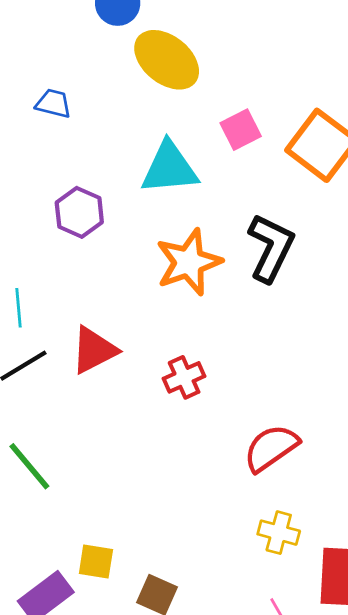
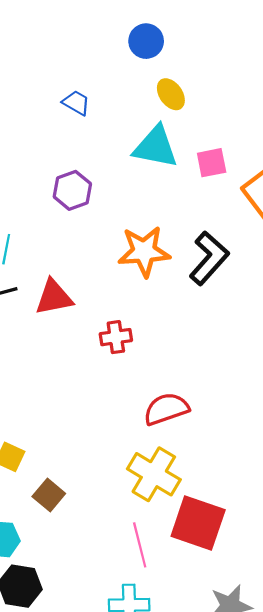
yellow ellipse: (167, 60) -> (171, 94), size x0.6
cyan triangle: (169, 168) -> (156, 147), moved
yellow cross: (279, 533) -> (154, 474), size x1.6

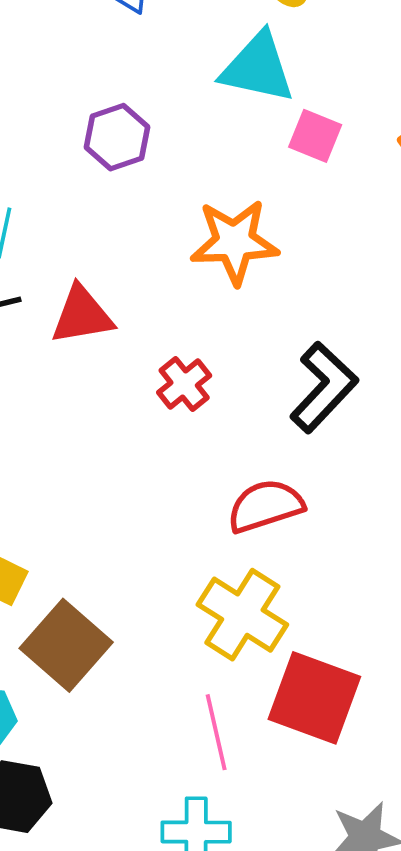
pink square: (212, 163) -> (315, 136), moved, turned 32
black L-shape: (209, 258) -> (324, 387), moved
red cross: (116, 337) -> (184, 384), turned -32
brown square: (49, 495) -> (66, 645), size x1.6

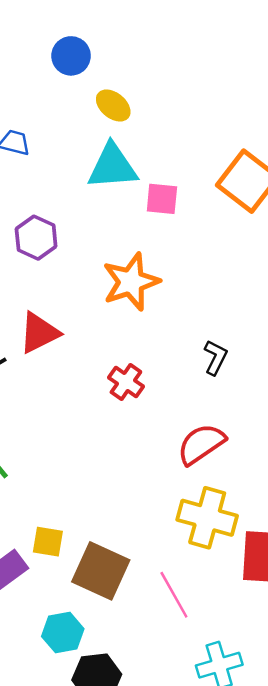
red triangle: (82, 315) -> (39, 333), moved
black L-shape: (324, 387) -> (216, 357), size x0.6
pink line: (216, 732) -> (174, 595), moved

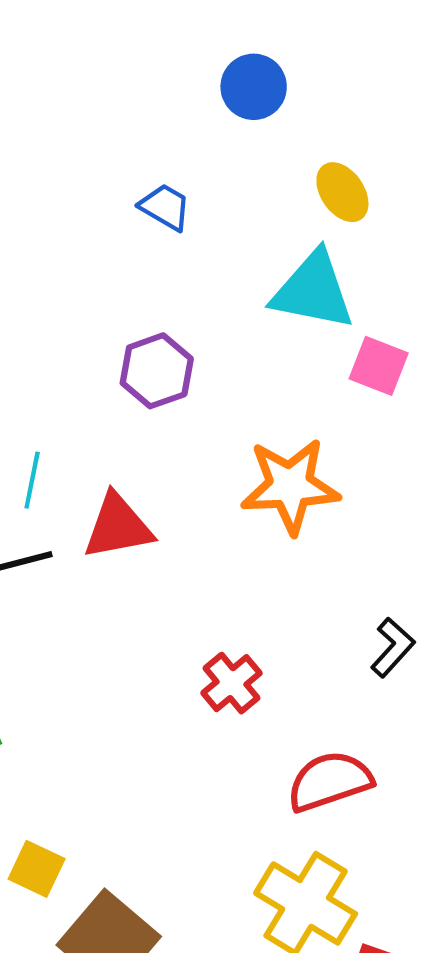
blue circle: (71, 56) -> (254, 87), moved
red cross: (126, 382) -> (232, 683), moved

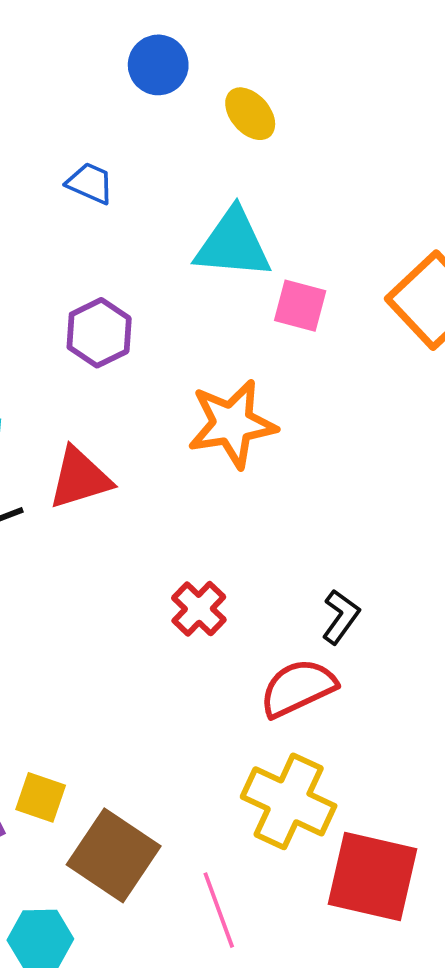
yellow ellipse: (342, 192) -> (250, 114), moved
black L-shape: (393, 647) -> (341, 617), moved

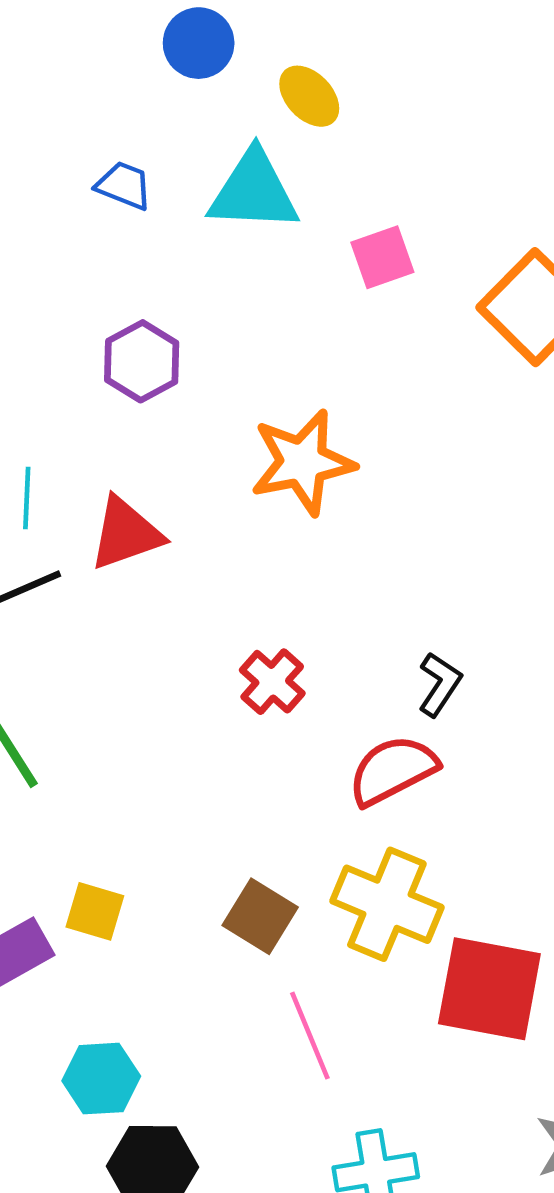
cyan triangle: (233, 244) -> (254, 191), moved
pink square: (300, 306) -> (382, 257), moved, turned -32
brown square: (114, 855) -> (260, 916), moved, size x0.7

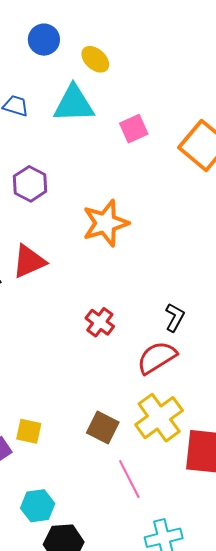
yellow cross: (387, 904) -> (159, 418), turned 36

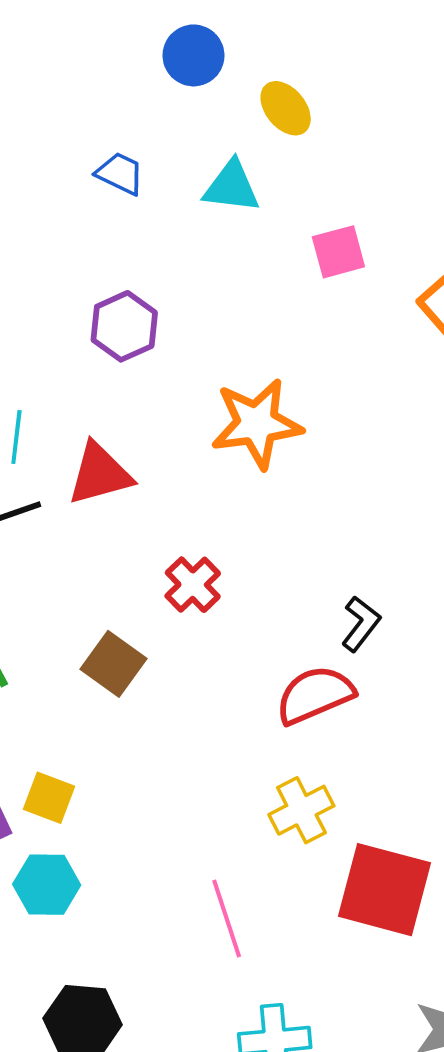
cyan triangle: (74, 104) -> (232, 187), size x0.7
red cross: (100, 322) -> (193, 585), moved
yellow cross: (159, 418) -> (301, 810), size x0.7
brown square: (103, 428) -> (114, 664), moved
cyan hexagon: (38, 506) -> (47, 885), moved

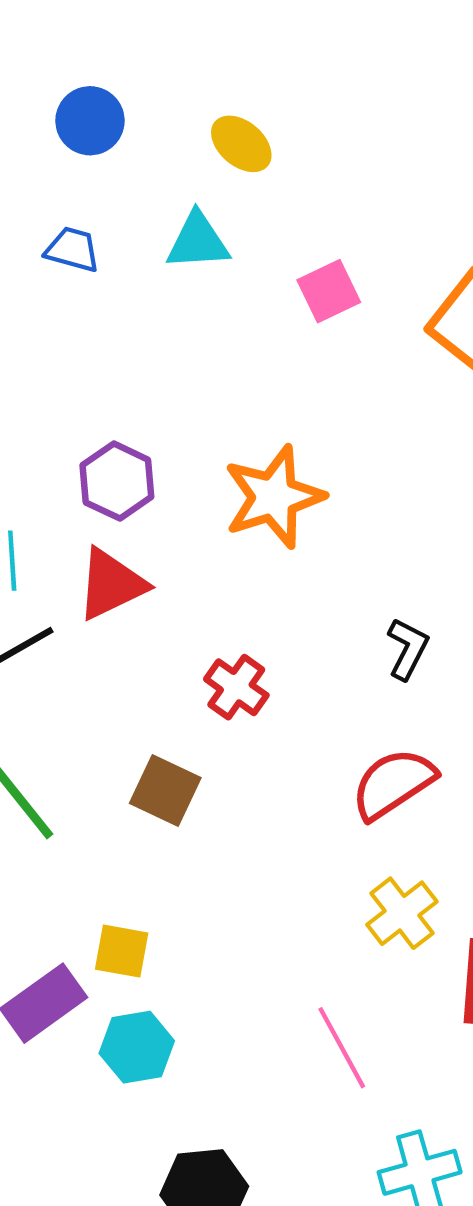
blue circle: (193, 55) -> (90, 121), moved
purple hexagon: (124, 326) -> (117, 481), moved
black L-shape: (361, 624) -> (408, 649), moved

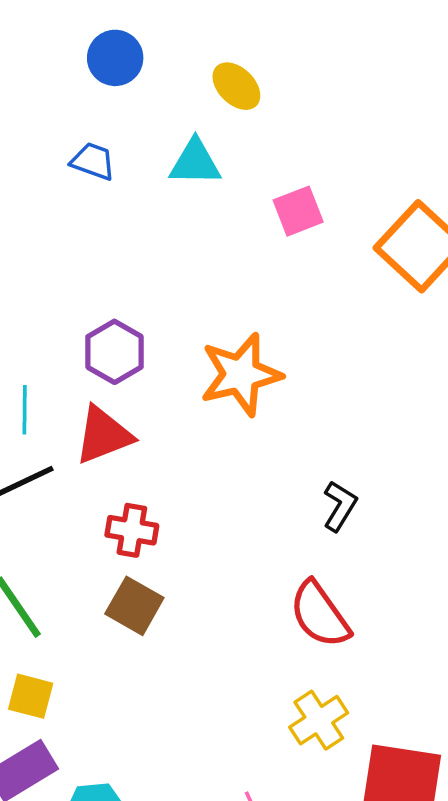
red cross: (236, 687) -> (132, 530), moved, turned -30
red semicircle: (393, 784) -> (320, 614), turned -96
yellow square: (122, 951) -> (31, 696), moved

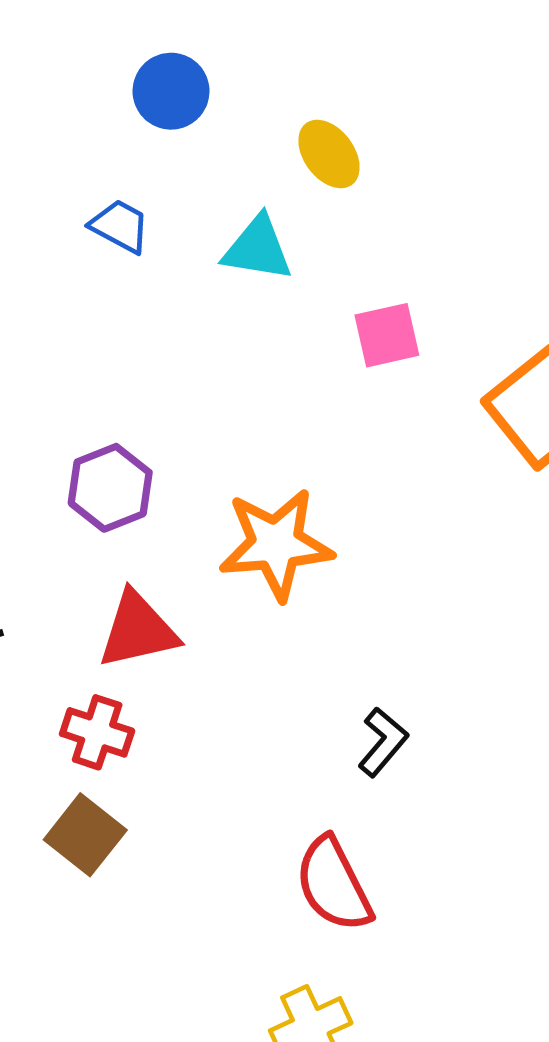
red triangle: (103, 435) -> (138, 630), moved

